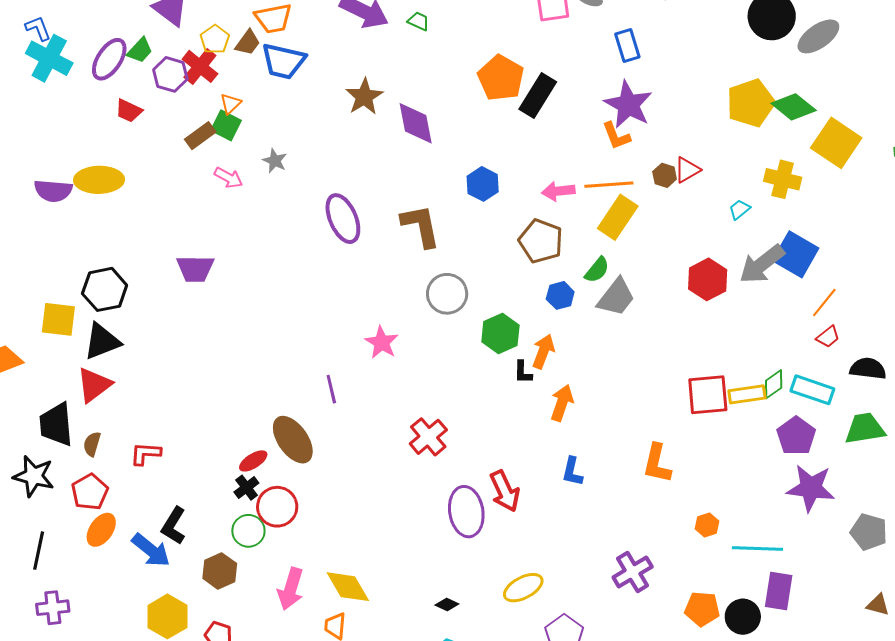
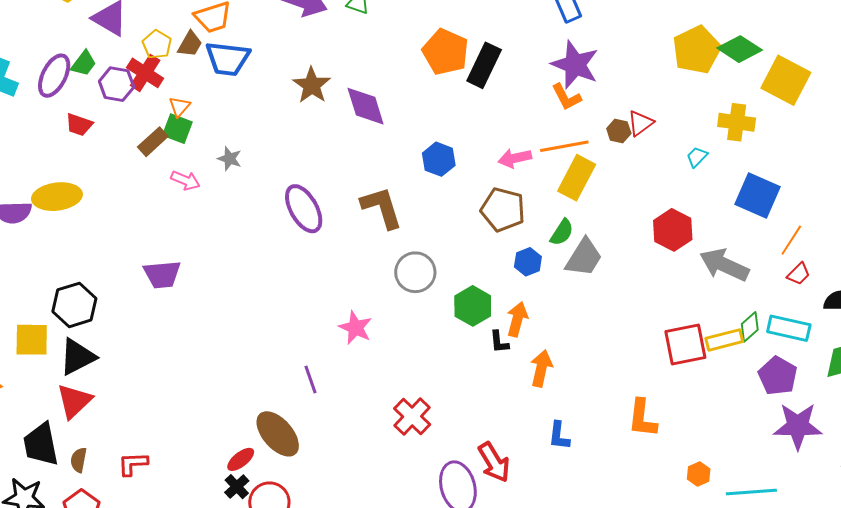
gray arrow: (762, 264) -> (724, 265), moved, turned 69

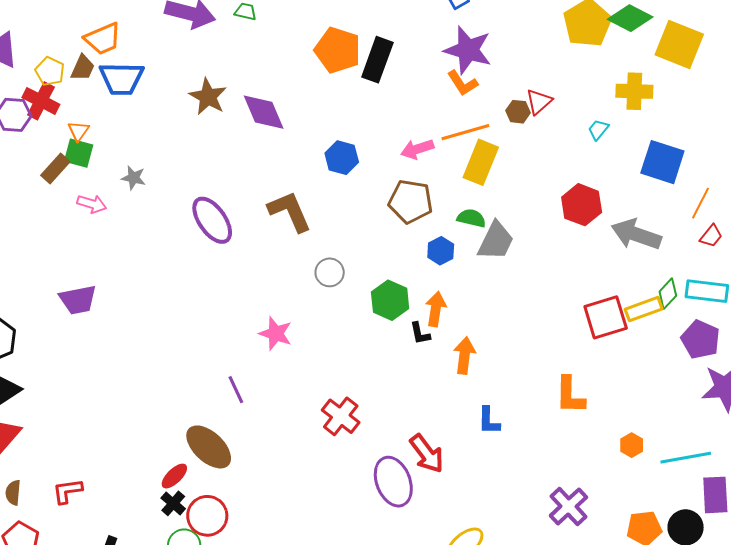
green semicircle: (562, 232) -> (471, 218), turned -104
gray circle: (415, 272) -> (330, 272), size x0.7

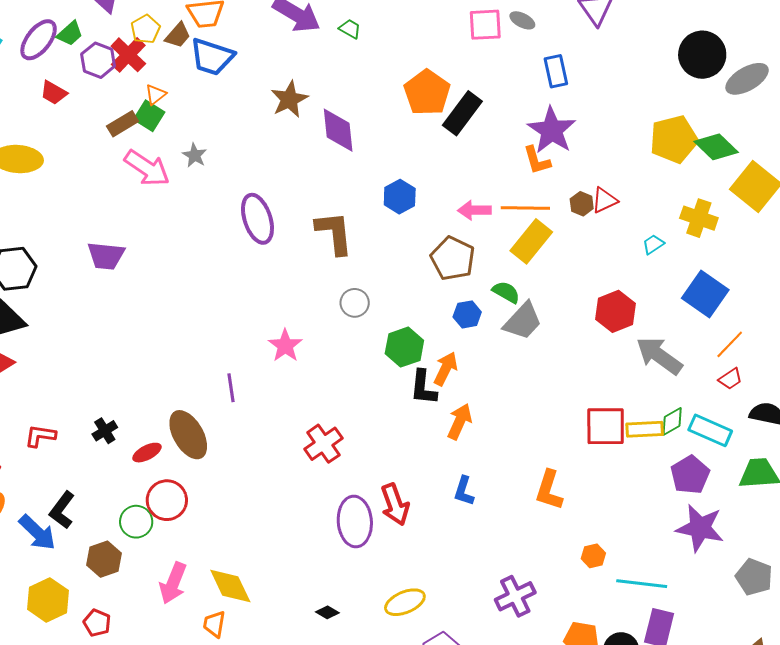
pink arrow: (92, 204) -> (147, 168), size x1.6
black L-shape: (420, 333) -> (423, 387), size x1.5
black cross: (173, 503) -> (105, 431), moved

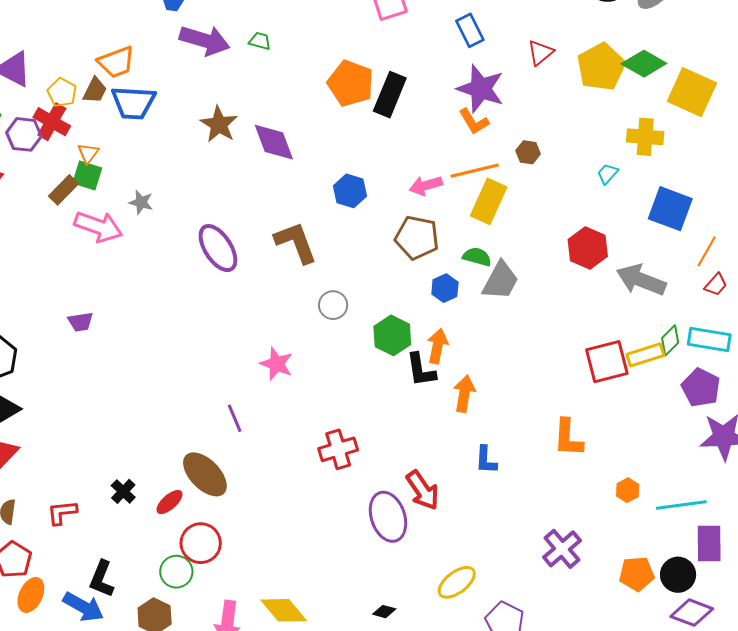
red triangle: (605, 200) -> (540, 53), moved
purple trapezoid: (106, 256) -> (80, 322), size x0.7
red cross: (323, 444) -> (338, 449), turned 33

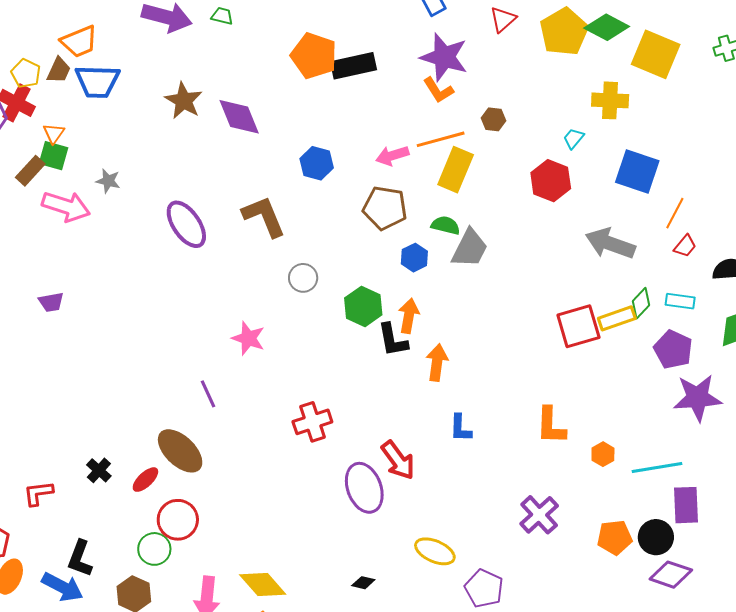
black rectangle: (390, 95) -> (354, 66), turned 57
red hexagon: (588, 248) -> (551, 181), moved
cyan rectangle: (709, 340) -> (680, 301), size x0.7
orange L-shape: (568, 438) -> (551, 426), moved
yellow ellipse: (457, 582) -> (435, 551), turned 63

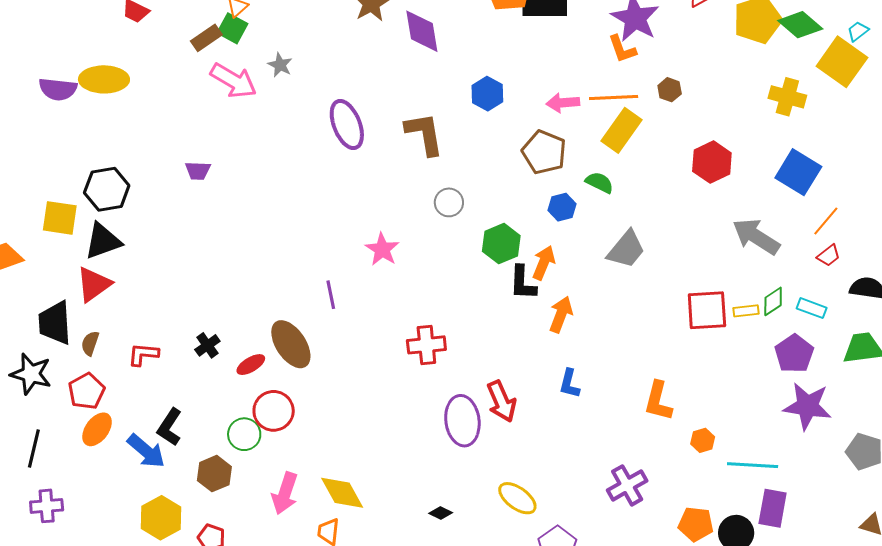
cyan trapezoid: (574, 138) -> (858, 31), moved
gray trapezoid: (470, 248) -> (626, 249), moved
yellow rectangle: (617, 318) -> (746, 311), size x0.7

